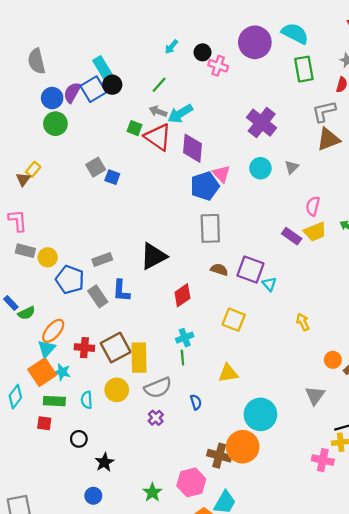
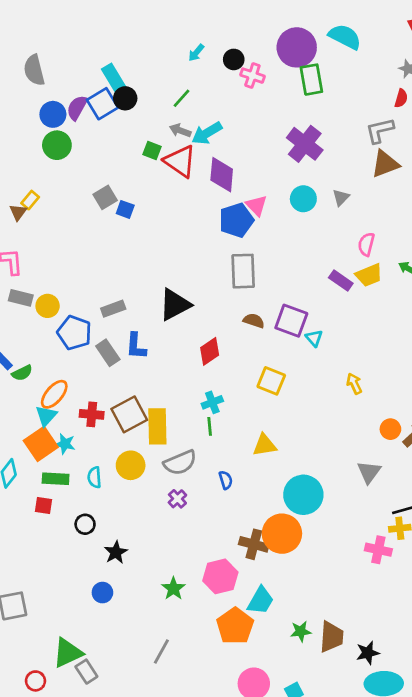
green rectangle: (304, 69) -> (311, 80), moved

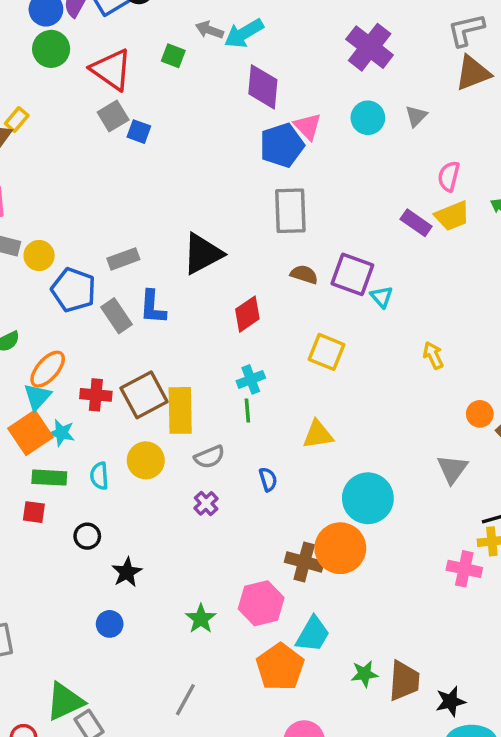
red triangle: (180, 161) -> (111, 70), moved
gray semicircle: (180, 463) -> (209, 457), size x0.7

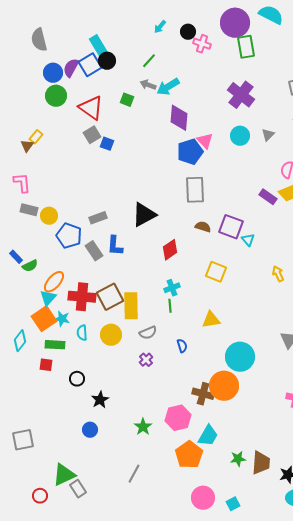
red cross: (96, 395) -> (82, 297), size x1.5
cyan semicircle: (99, 476) -> (82, 333), moved

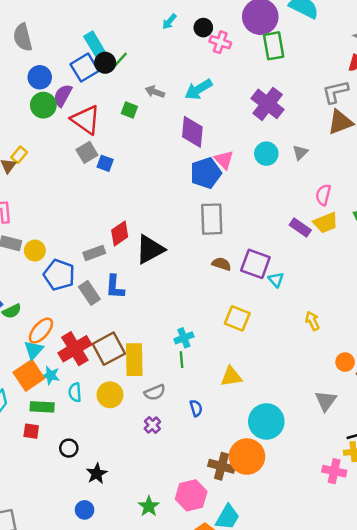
green line: (149, 61) -> (120, 60), moved
purple semicircle: (71, 68) -> (63, 95), moved
cyan arrow: (168, 87) -> (198, 89), moved
red diamond: (170, 250) -> (120, 234), moved
red cross: (82, 297) -> (75, 349), turned -36

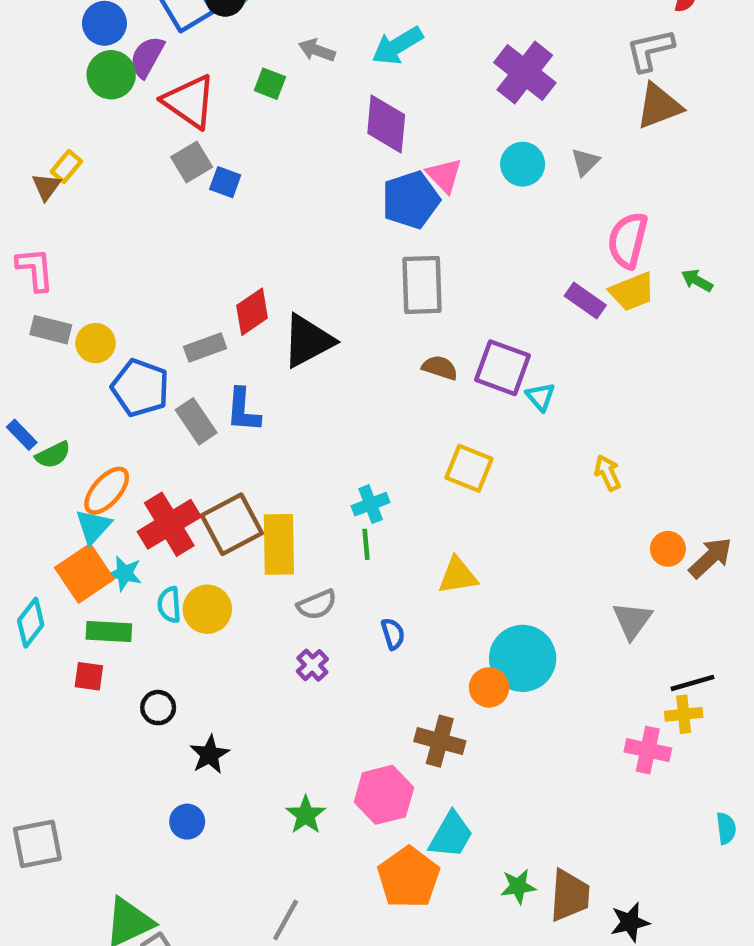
pink semicircle: (323, 195) -> (628, 240), size x1.4
yellow circle: (110, 395) -> (207, 609), moved
orange circle: (247, 457) -> (489, 687), moved, size x0.6

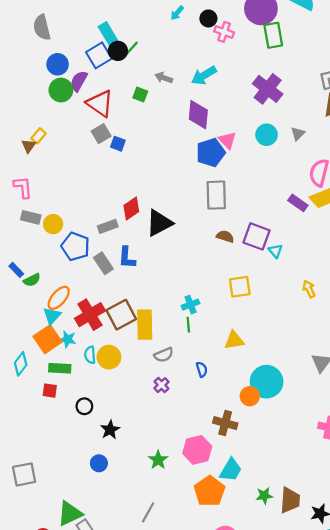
yellow square: (469, 468) -> (240, 287), turned -30

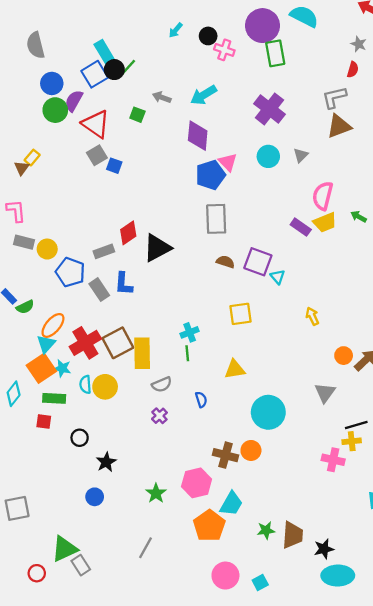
orange circle: (250, 396) -> (251, 450), moved

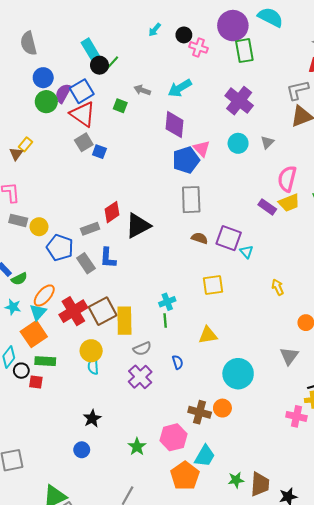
blue square: (95, 74) -> (82, 91), moved
cyan star: (62, 368) -> (13, 307), moved
cyan semicircle: (85, 384) -> (93, 366), moved
purple cross: (159, 416) -> (140, 377), size x1.6
black circle: (80, 438) -> (21, 371), moved

